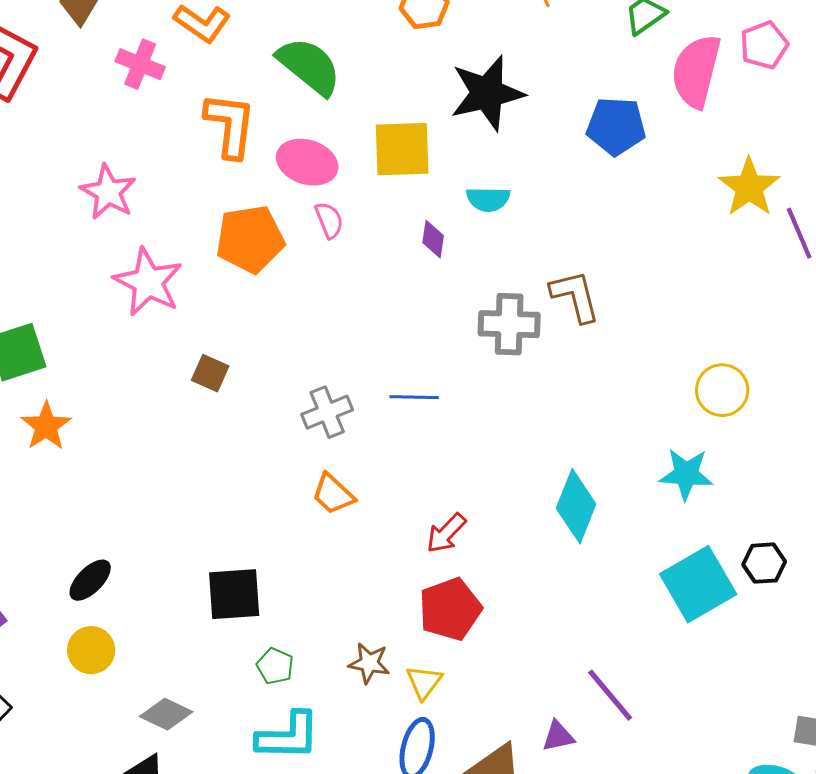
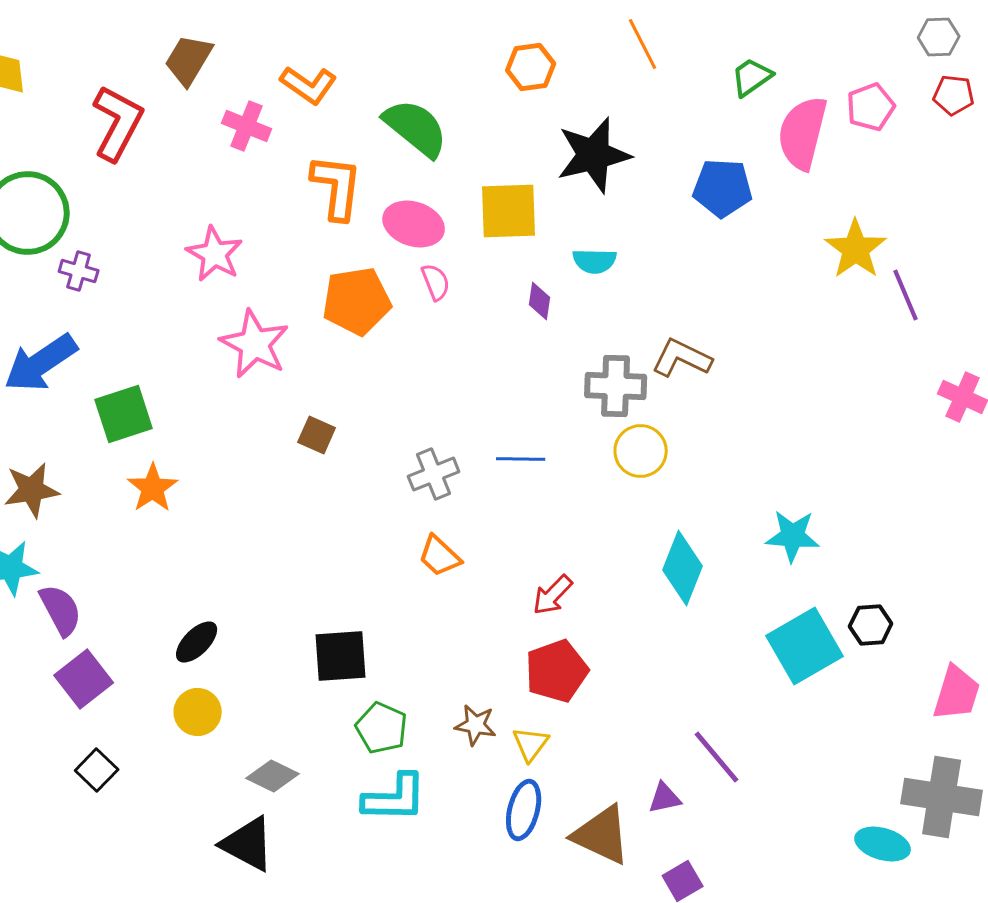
brown L-shape: (575, 296) -> (682, 358), turned -50
yellow circle: (722, 390) -> (641, 451), moved
green pentagon: (275, 666) -> (382, 728), size x1.4

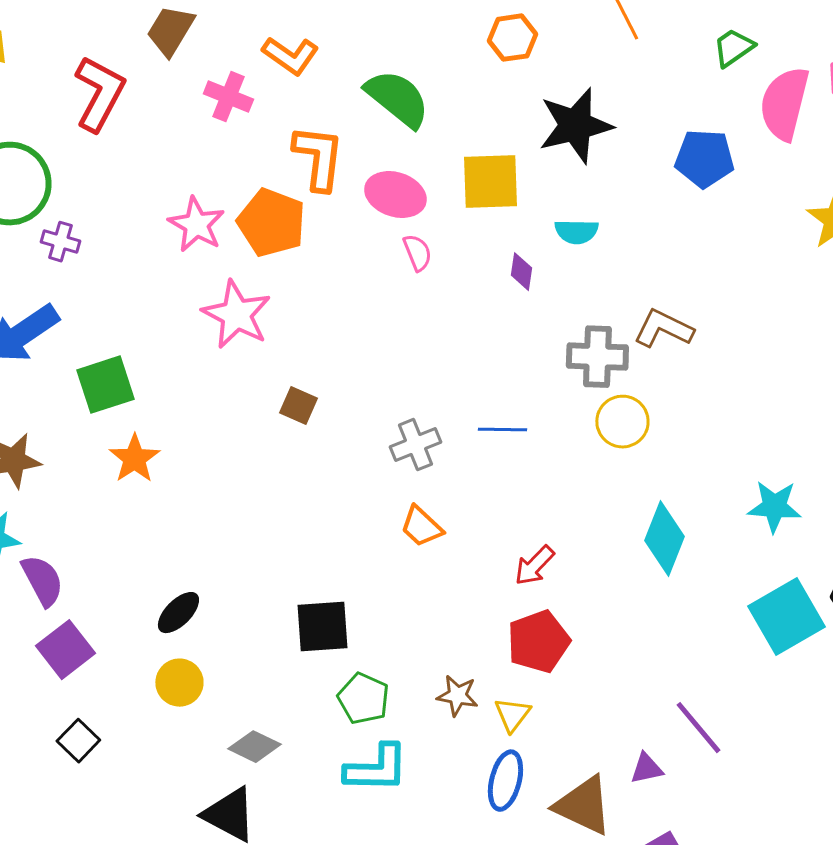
orange pentagon: (357, 301) -> (271, 223), moved, turned 30

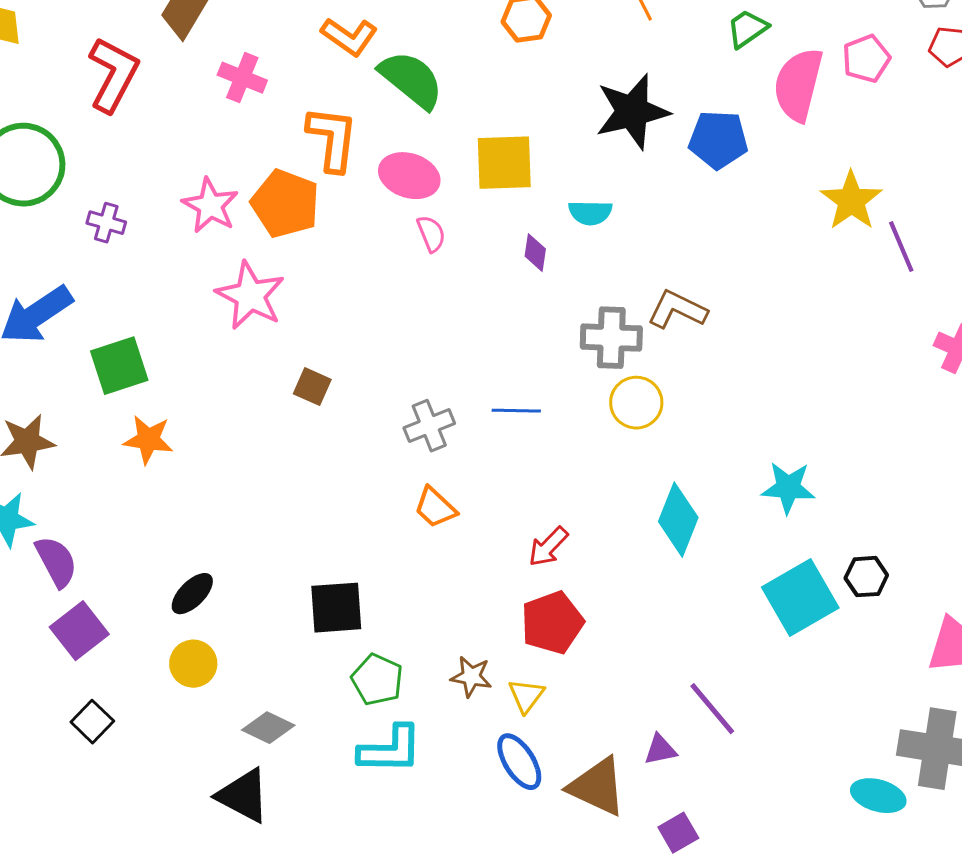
orange L-shape: (290, 56) -> (349, 37), moved
black star: (575, 126) -> (632, 112), moved
purple cross: (60, 242) -> (106, 223), moved
orange star: (134, 459) -> (148, 440), turned -30
blue ellipse: (505, 781) -> (519, 762), turned -46

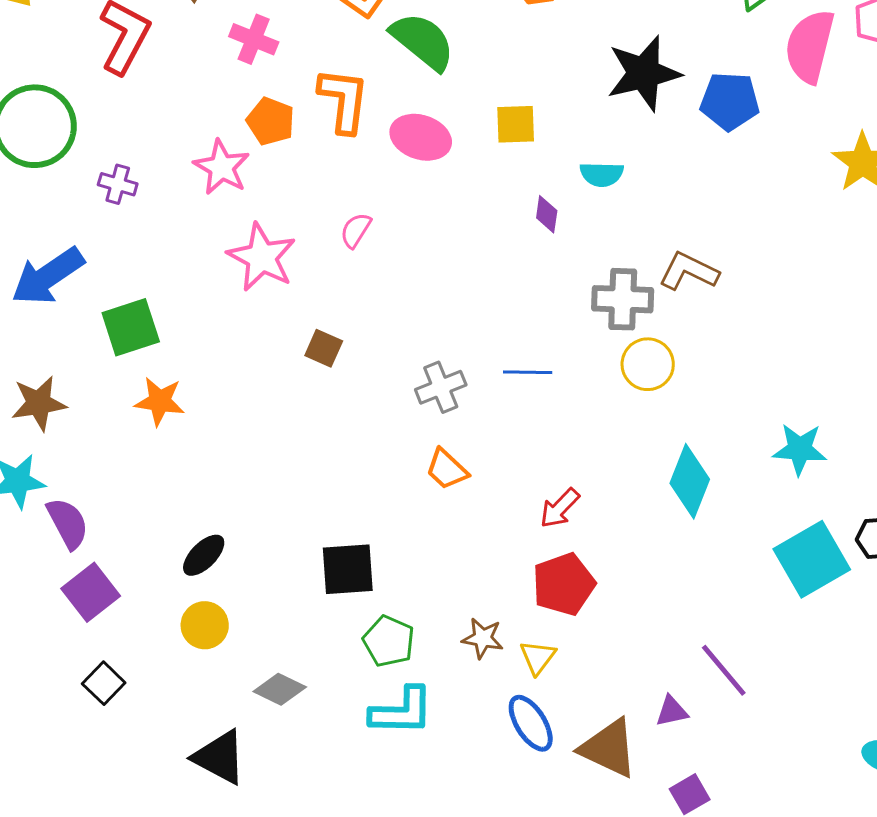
yellow square: (504, 163) -> (516, 124), size x0.7
orange pentagon: (285, 204) -> (271, 121), moved, size x0.7
pink semicircle: (431, 234) -> (356, 230), moved, turned -126
black triangle: (243, 796) -> (220, 757), moved

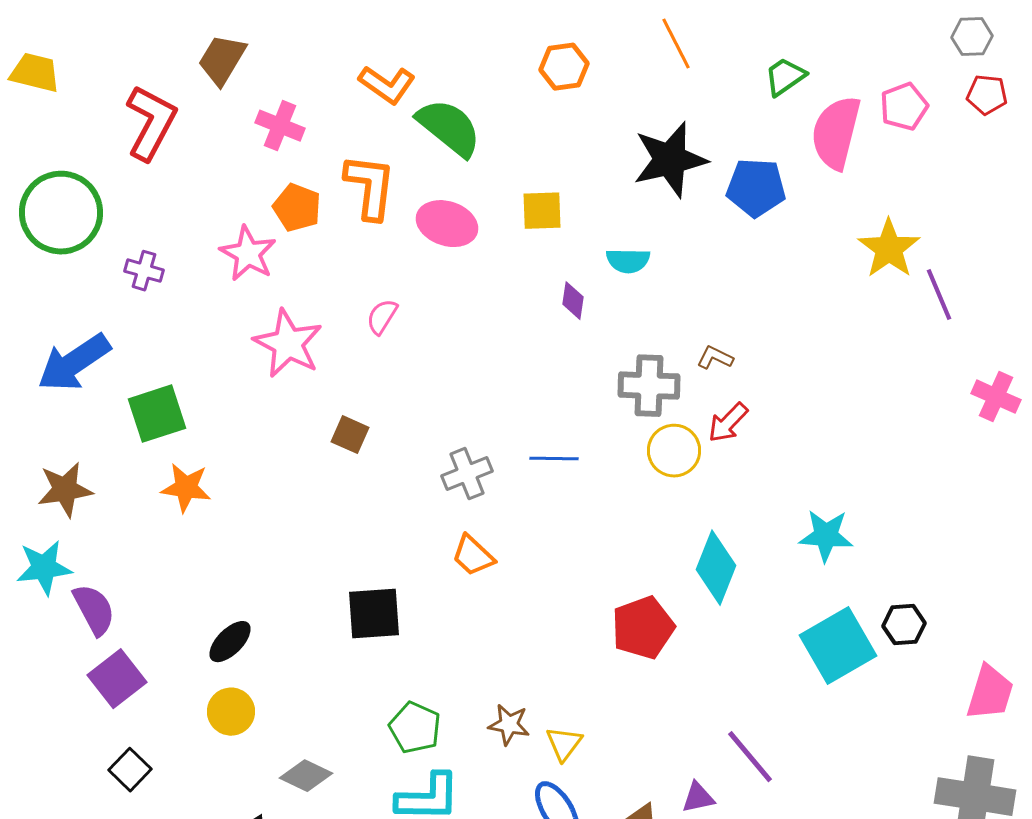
brown L-shape: (689, 271) -> (715, 358), size x0.6
red arrow: (560, 508) -> (728, 423), moved
black square: (348, 569) -> (374, 614), moved
red pentagon: (564, 584) -> (643, 628), moved

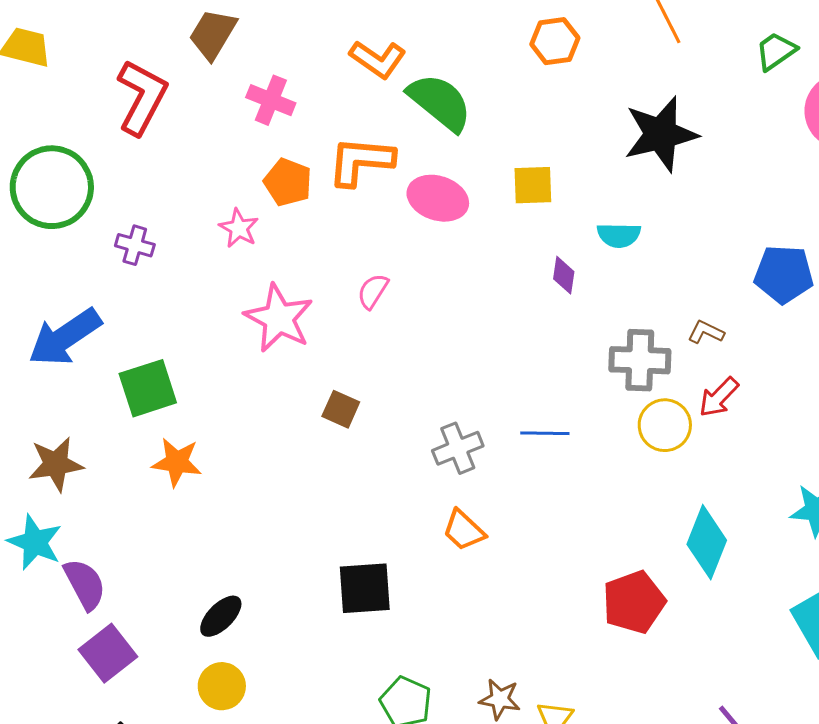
orange L-shape: (370, 187) -> (361, 161), turned -92
blue pentagon: (756, 188) -> (784, 274), moved
pink star: (248, 254) -> (239, 228), size x0.7
cyan star: (44, 568) -> (35, 542), turned 30

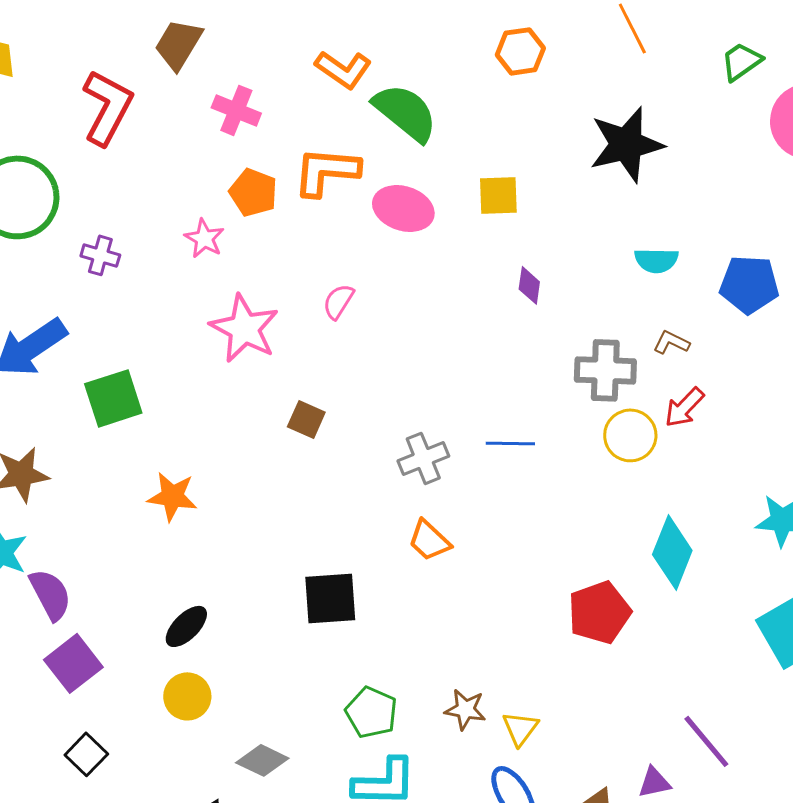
cyan semicircle: (619, 235) -> (656, 260), moved
orange star: (177, 462) -> (172, 496), moved

